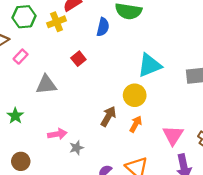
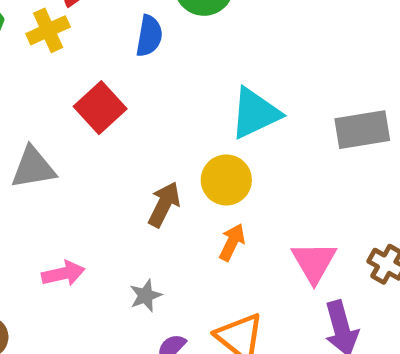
red square: (78, 59) -> (100, 108), size x1.5
brown arrow: (108, 116) -> (164, 204), moved
gray star: (76, 148) -> (146, 296), moved

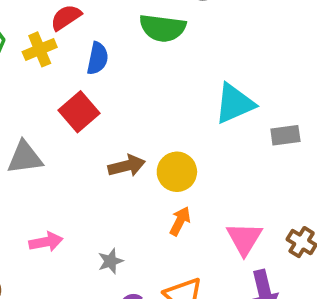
blue semicircle: (149, 36) -> (98, 58), moved
cyan triangle: (255, 113) -> (234, 104), moved
gray rectangle: (362, 130) -> (285, 135), size x0.7
brown arrow: (164, 204) -> (127, 166), moved, turned 48

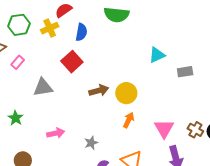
cyan triangle: (234, 104) -> (157, 55), size x0.7

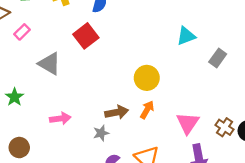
gray rectangle: (185, 72) -> (218, 58), turned -49
gray triangle: (43, 87) -> (49, 64), turned 35
brown arrow: (99, 90) -> (117, 112), moved

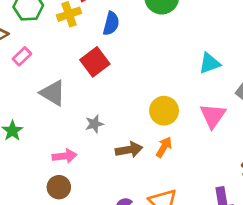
pink triangle: (188, 123) -> (213, 116), moved
gray star: (101, 133) -> (94, 124), moved
brown circle: (19, 148) -> (59, 187), moved

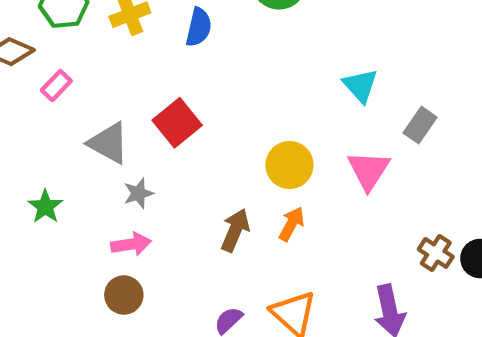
red square: (95, 62) -> (177, 123), moved
cyan triangle: (210, 63) -> (360, 86), turned -50
gray star: (94, 124) -> (138, 193), moved
brown arrow: (129, 150) -> (235, 230), turned -55

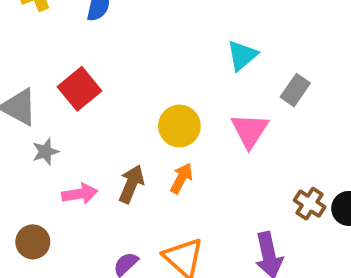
cyan triangle: (360, 86) -> (242, 55), turned 32
pink arrow: (131, 244) -> (80, 194), moved

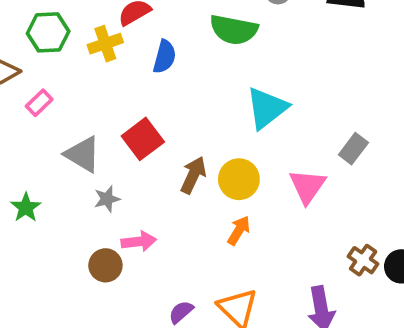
cyan triangle: (242, 55) -> (267, 108), moved, size x1.4
brown arrow: (131, 184) -> (193, 175), moved
brown circle: (33, 242) -> (105, 265), moved

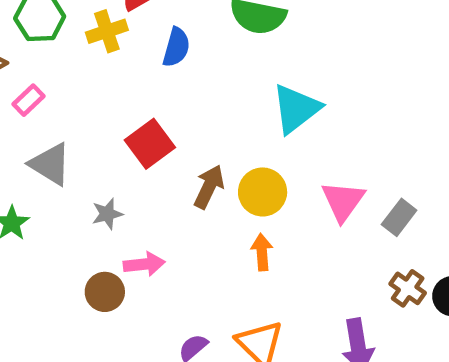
gray rectangle: (353, 149) -> (399, 217), moved
gray triangle: (83, 154) -> (50, 164), moved
orange arrow: (239, 230) -> (262, 252), turned -36

